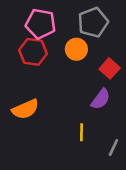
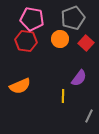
red square: (110, 68) -> (86, 43), moved
yellow line: (82, 132) -> (63, 96), moved

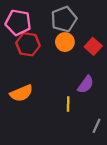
gray pentagon: (73, 18) -> (64, 19), moved
pink pentagon: (32, 19) -> (18, 22), moved

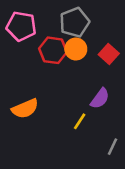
red hexagon: (28, 44) -> (53, 50), moved
yellow line: (68, 104) -> (80, 121), turned 32

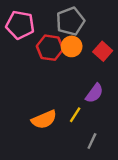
orange semicircle: (25, 109) -> (44, 120), moved
gray line: (113, 147) -> (92, 141), moved

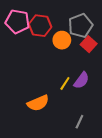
gray pentagon: (70, 21) -> (80, 26), moved
red hexagon: (50, 48) -> (40, 26), moved
yellow line: (75, 115) -> (65, 83), moved

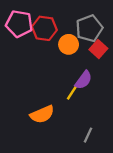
purple semicircle: (81, 80) -> (83, 80), moved

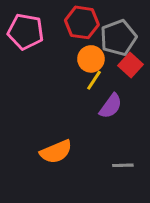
red hexagon: (44, 28) -> (82, 22), moved
yellow line: (72, 93) -> (94, 80), moved
gray line: (88, 135) -> (123, 165), moved, turned 63

